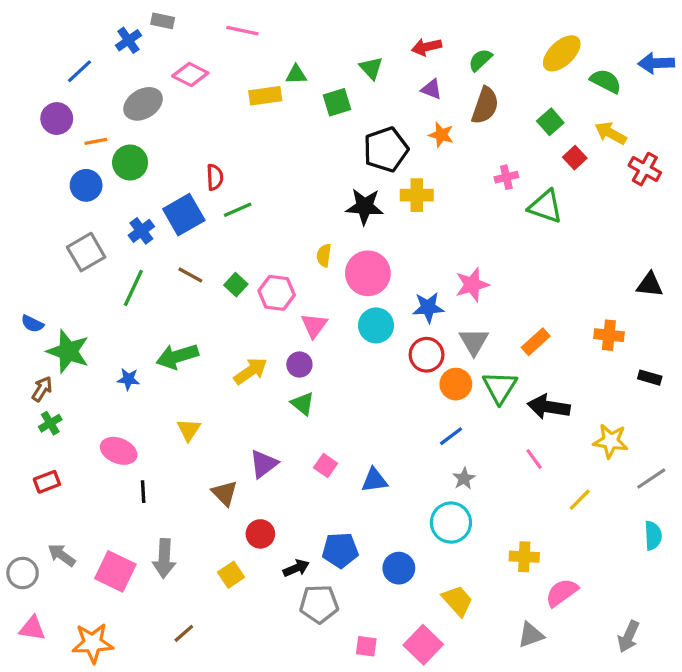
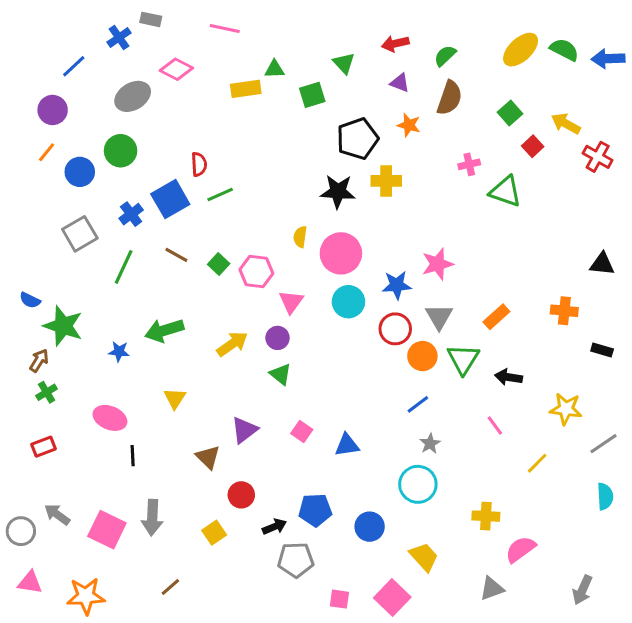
green semicircle: (606, 81) -> (564, 50), moved
orange line: (96, 141) -> (47, 152), moved, turned -40
black arrow: (549, 407) -> (508, 377), size x0.7

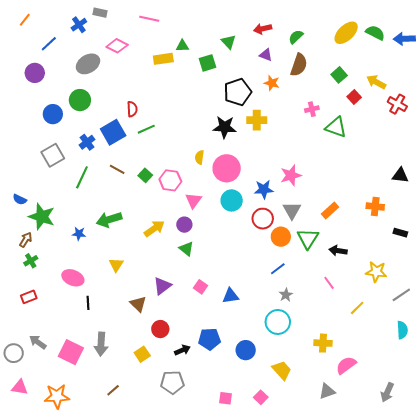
orange line: (47, 152) -> (25, 20), moved
gray pentagon: (296, 560) -> (172, 382), moved
pink square: (392, 598) -> (261, 397), size x0.6

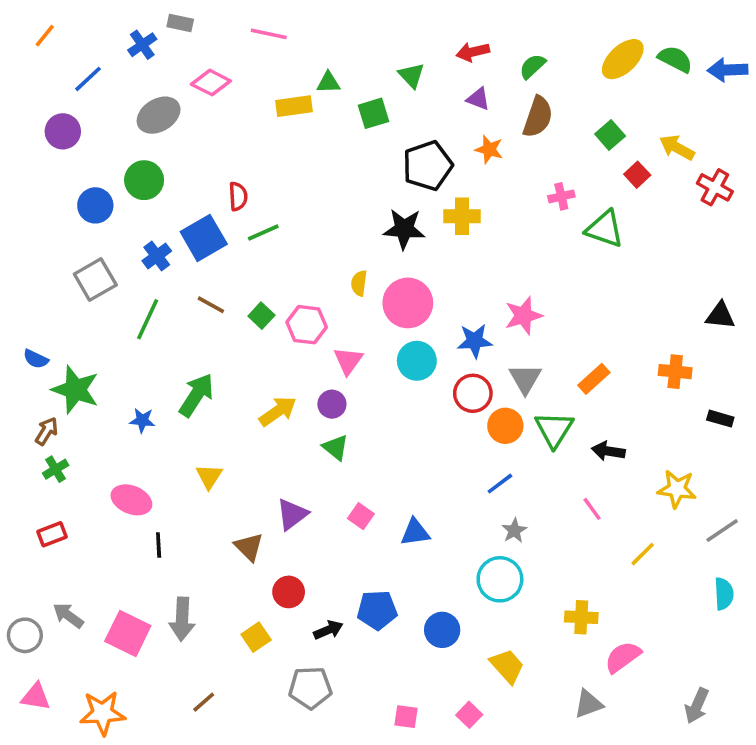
green arrow: (109, 220) -> (196, 395), turned 140

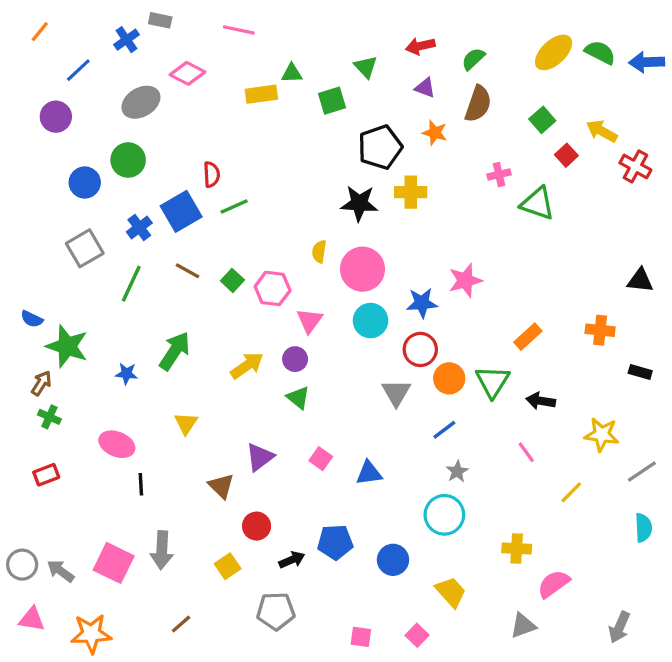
gray triangle: (525, 379) -> (396, 393), moved
green cross: (56, 469) -> (49, 417), turned -35
gray arrow: (68, 615) -> (61, 571), moved

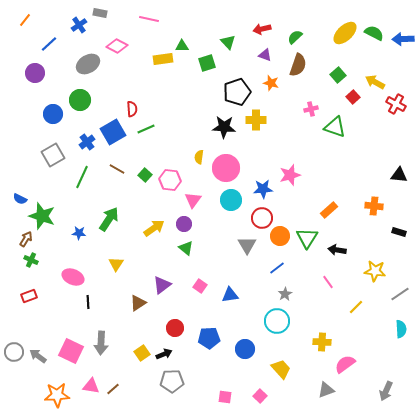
brown triangle: (221, 486) -> (138, 303), turned 42
red circle: (257, 526) -> (175, 328), moved
black arrow: (292, 560) -> (164, 354), moved
pink triangle: (32, 619) -> (91, 386), moved

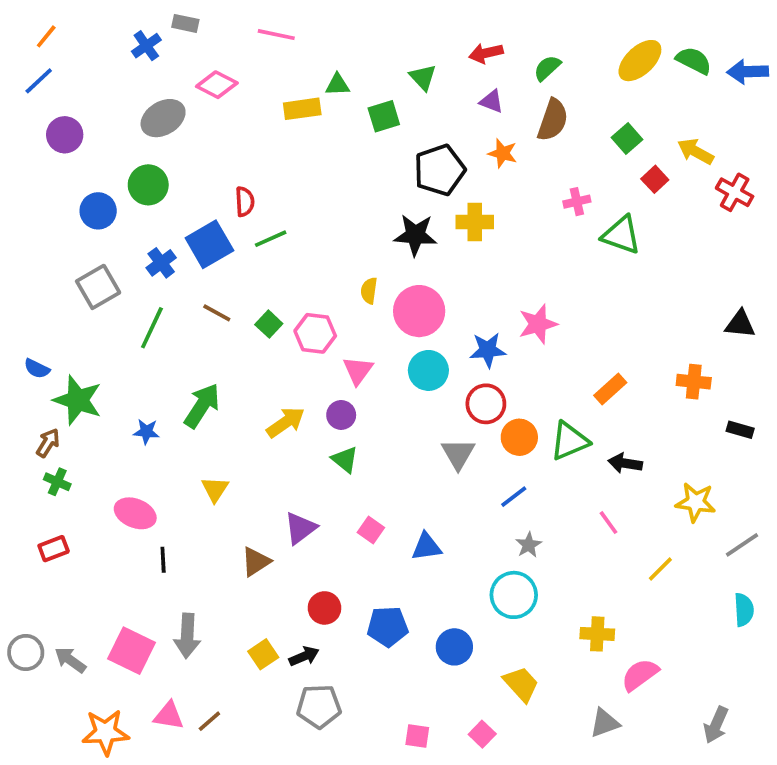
blue line: (49, 44) -> (39, 81), moved
green triangle: (307, 238) -> (569, 441), turned 35

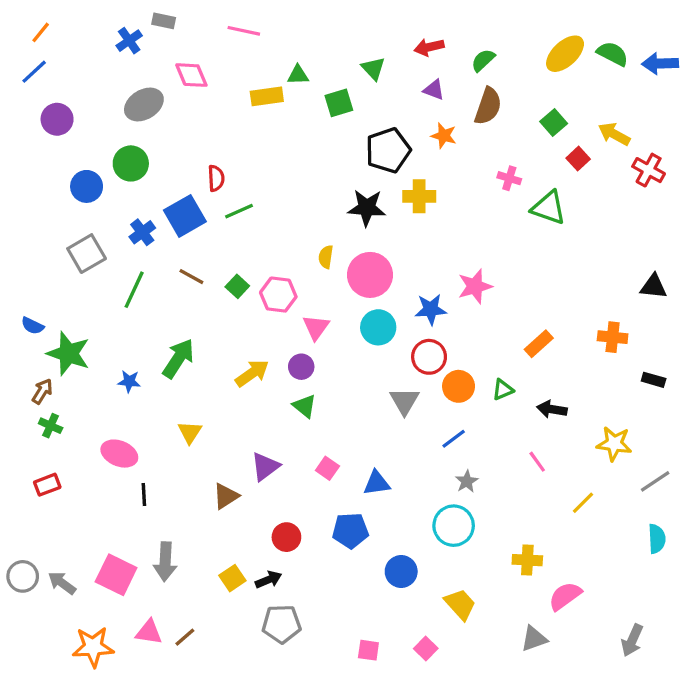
pink diamond: (217, 85) -> (191, 75), turned 40
pink cross: (577, 202) -> (509, 178), turned 30
green triangle: (569, 441) -> (503, 390), size x0.6
blue pentagon: (388, 627) -> (350, 531), moved

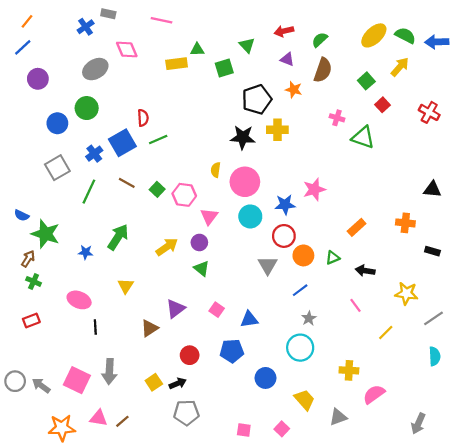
yellow arrow: (614, 134) -> (400, 67), moved, turned 102
gray triangle: (534, 639) -> (338, 417), moved

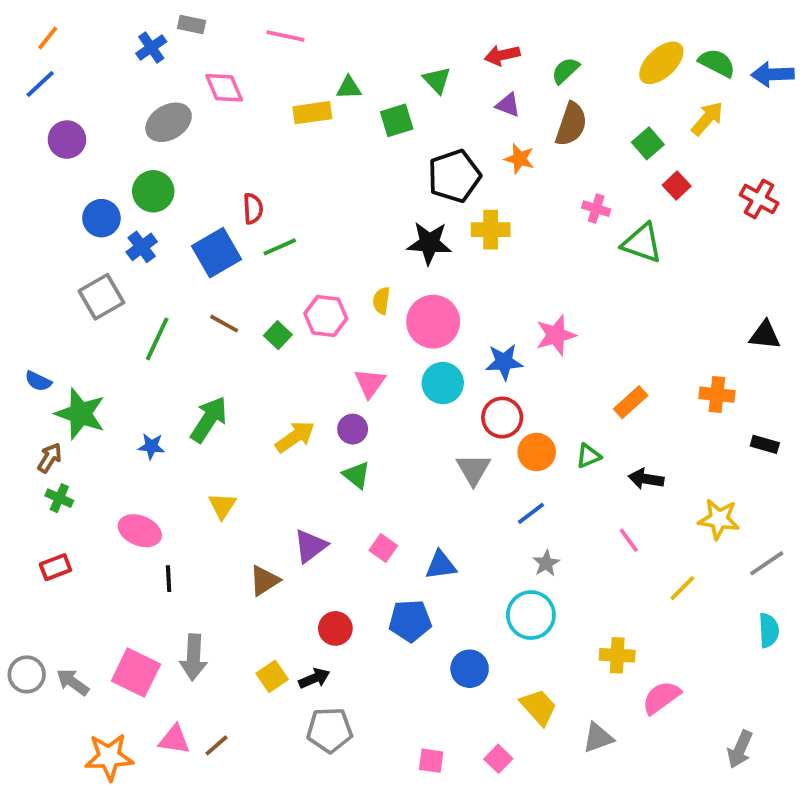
blue cross: (94, 154) -> (142, 247), moved
pink hexagon: (184, 195) -> (326, 316), moved

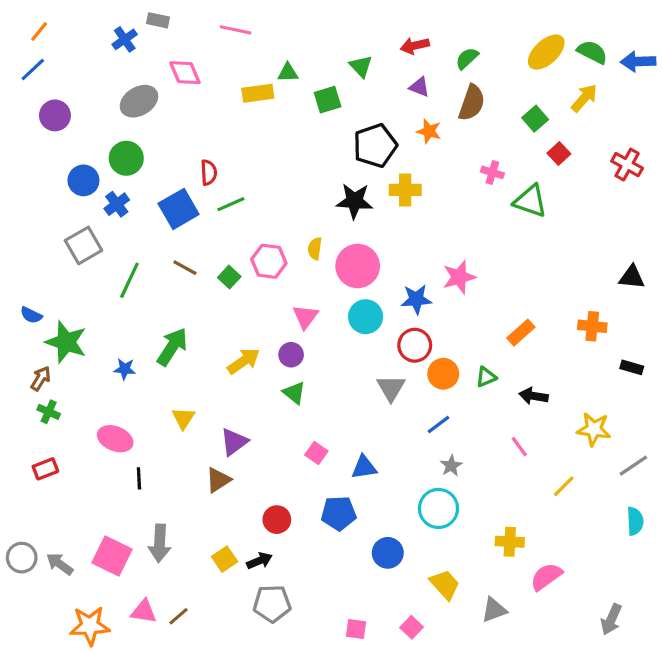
purple triangle: (310, 546) -> (234, 442), moved

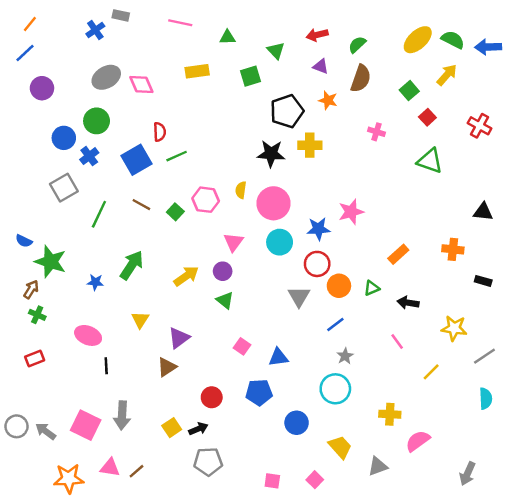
pink diamond: (185, 73) -> (141, 85), moved
green triangle: (288, 73) -> (227, 37), moved
green triangle: (530, 201) -> (430, 161), moved

